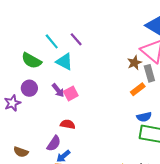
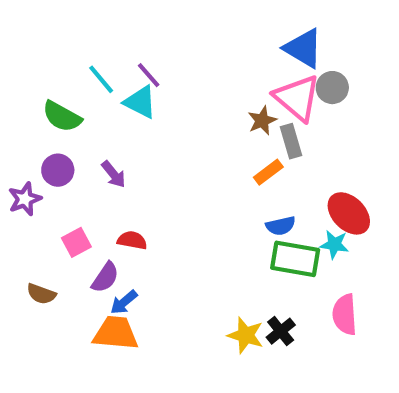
cyan triangle: (64, 62) -> (140, 102), moved
pink square: (71, 93) -> (76, 242), moved

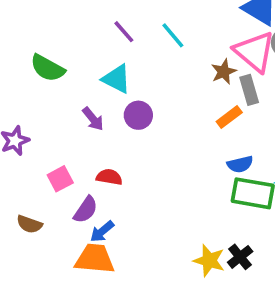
cyan line: (101, 79) -> (173, 35), moved
cyan triangle: (140, 102) -> (117, 79), moved
purple circle: (58, 170) -> (138, 115), moved

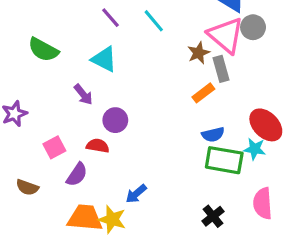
purple circle: (138, 115) -> (115, 120), moved
blue arrow: (102, 231) -> (136, 194), moved
yellow star: (209, 261) -> (112, 219), moved

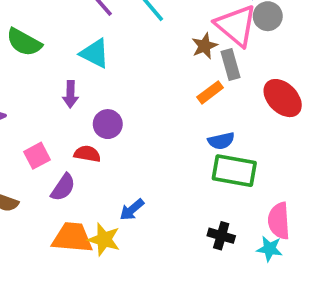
purple arrow: (83, 94) -> (70, 94), turned 40
red ellipse: (266, 125) -> (283, 98), moved
cyan star: (255, 149) -> (270, 249), moved
black cross: (213, 216) -> (221, 236), turned -35

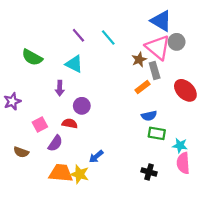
green rectangle: (234, 171) -> (157, 133), size x0.7
cyan star: (270, 249) -> (180, 146), moved

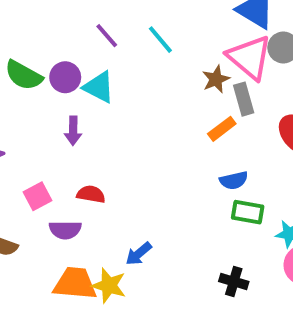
purple circle: (82, 106) -> (65, 77), moved
purple semicircle: (55, 143) -> (65, 230), turned 56

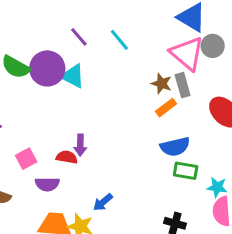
purple circle: (65, 77) -> (47, 68), size x1.5
brown star: (216, 79) -> (161, 84), moved, turned -30
purple arrow: (73, 131) -> (80, 145), moved
blue semicircle: (234, 180) -> (175, 147), size x1.4

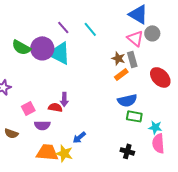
pink triangle: (187, 53) -> (135, 38), size x0.7
cyan triangle: (73, 76) -> (59, 53), size x1.4

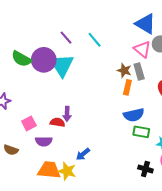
cyan triangle: (59, 53) -> (62, 65), turned 30
orange rectangle: (121, 74) -> (127, 87), turned -40
black cross: (127, 151) -> (145, 169), moved

